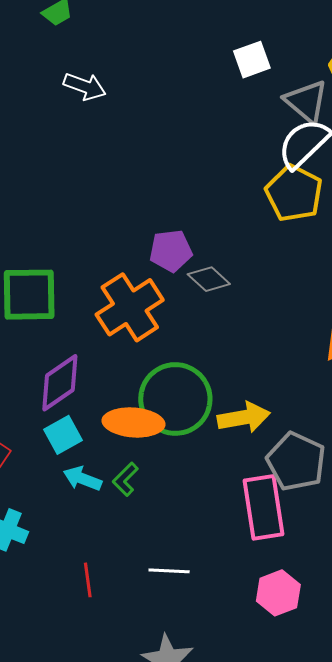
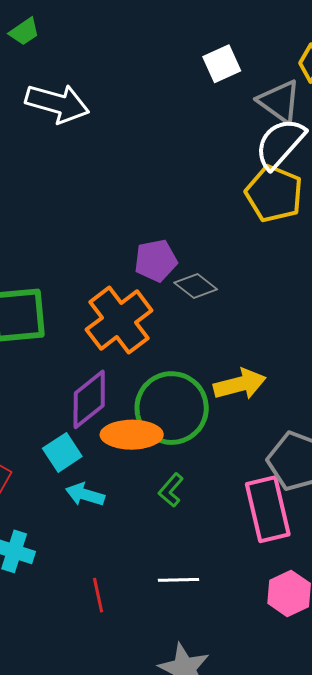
white arrow: (85, 86) -> (57, 103), size x1.5
purple diamond: (60, 383) -> (89, 399), moved
yellow arrow: (244, 418) -> (240, 384), moved
green L-shape: (125, 479) -> (171, 490), moved

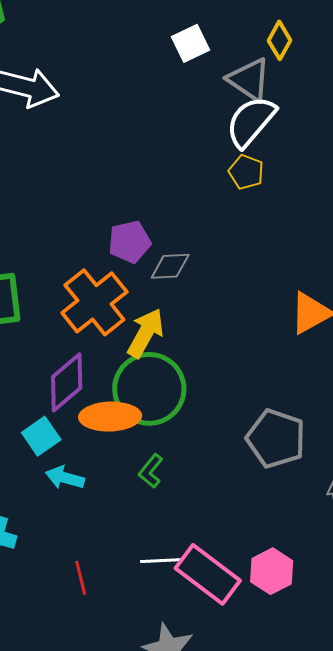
yellow pentagon: (274, 194) -> (246, 172), size x0.6
gray diamond: (196, 286) -> (170, 266), turned -39
yellow arrow: (240, 384) -> (146, 333), moved, turned -45
pink rectangle: (268, 509) -> (208, 574), moved, turned -38

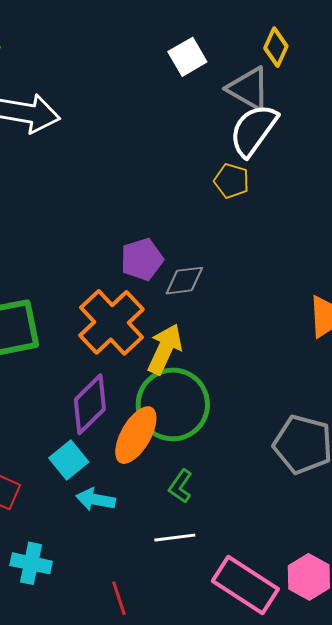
yellow pentagon: (246, 172) -> (232, 181), moved
orange ellipse: (110, 417) -> (136, 435), turned -54
white line: (161, 561) -> (175, 538), moved

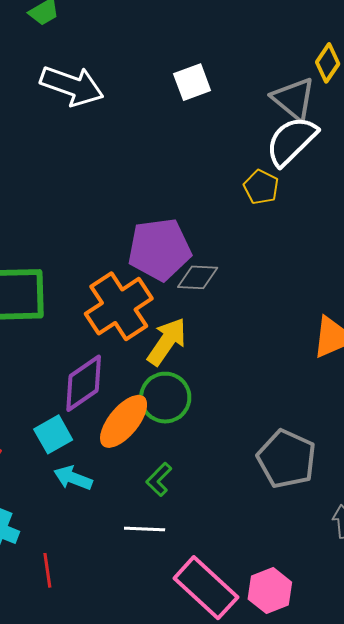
white square: (187, 57) -> (192, 82), moved
purple pentagon: (142, 259) -> (159, 249), size x1.5
green circle: (173, 404) -> (165, 398), size x0.7
red line: (119, 598) -> (47, 570), moved

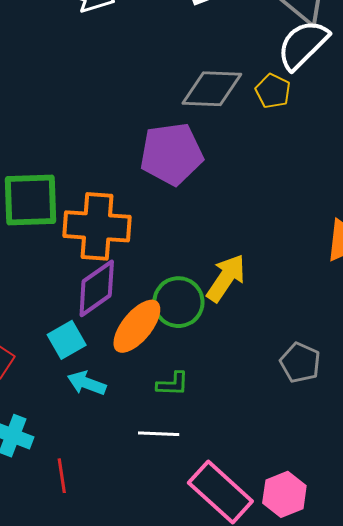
gray diamond: (198, 277) -> (212, 89), moved, size x1.5
orange cross: (119, 306) -> (97, 226), moved, turned 38
yellow arrow: (167, 342) -> (226, 278), moved
gray pentagon: (287, 459) -> (300, 363), size x0.7
green L-shape: (159, 479) -> (173, 384), turned -132

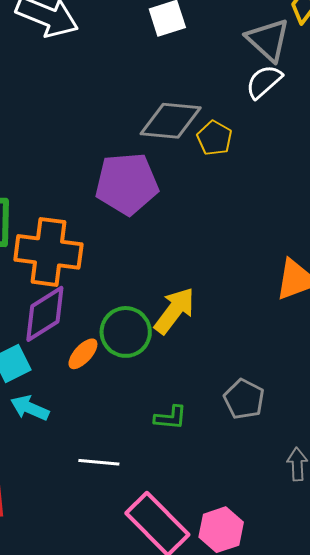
white semicircle: (303, 45) -> (264, 82), size x0.7
yellow pentagon: (273, 91) -> (214, 138), moved
orange ellipse: (137, 326) -> (83, 354), size x0.6
green L-shape: (173, 384) -> (170, 418), moved

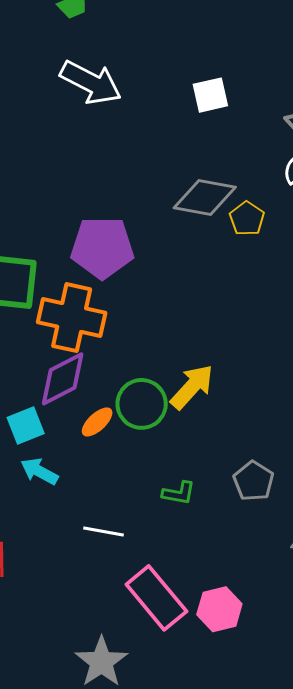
purple pentagon: (127, 184) -> (102, 248), moved

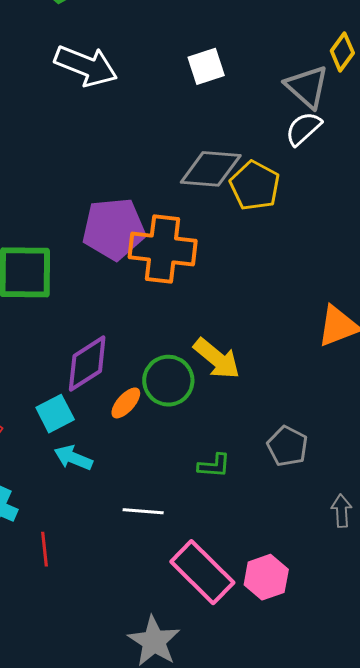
yellow pentagon: (247, 219) -> (255, 186), size x1.4
orange cross: (72, 318) -> (163, 249), moved
yellow arrow: (192, 387) -> (217, 359), turned 93

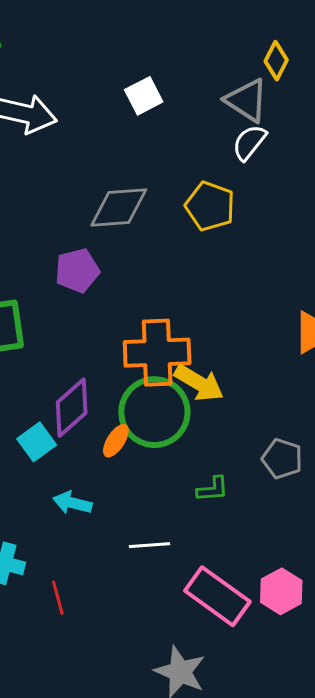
gray diamond: (211, 169) -> (119, 207), moved
purple pentagon: (114, 229) -> (77, 271), size x0.7
orange cross: (163, 249) -> (157, 353), moved
green circle: (168, 381) -> (154, 412), size x1.4
cyan square: (55, 414) -> (37, 442), moved

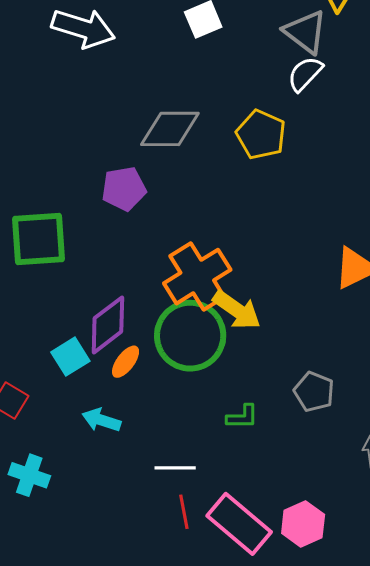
orange cross: (157, 353) -> (197, 277), turned -34
orange ellipse: (116, 441) -> (126, 362), moved
red line: (58, 598) -> (184, 512), moved

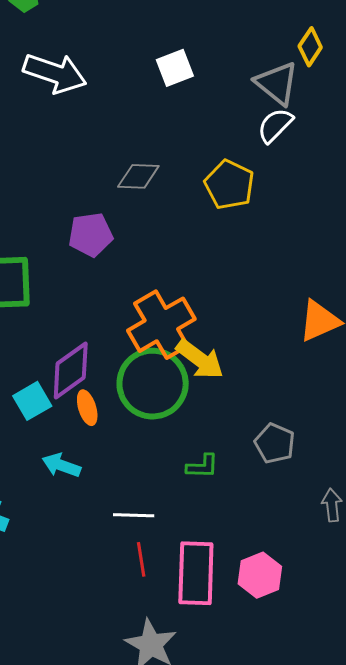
gray diamond: (170, 129) -> (138, 176), size x0.7
orange ellipse: (126, 362) -> (87, 408), turned -56
pink rectangle: (239, 524) -> (196, 573), turned 50

